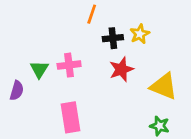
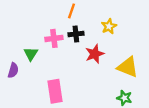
black cross: (113, 38) -> (76, 34), moved
pink cross: (69, 65) -> (54, 38), moved

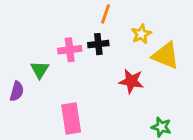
orange line: (72, 11) -> (106, 14), moved
red star: (95, 54) -> (131, 81), moved, turned 30
yellow triangle: (128, 67) -> (166, 55), moved

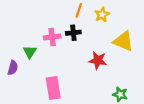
yellow star: (141, 34) -> (102, 15), moved

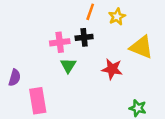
green triangle: (30, 52) -> (68, 65), moved
pink rectangle: (53, 88) -> (38, 101), moved

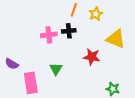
green triangle: (68, 65) -> (56, 69), moved
purple semicircle: (15, 78) -> (12, 64), turned 104

